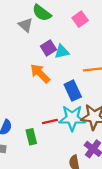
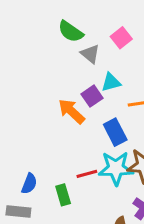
gray triangle: (26, 25) -> (90, 54), moved
purple square: (48, 48) -> (92, 96), moved
cyan triangle: (62, 52) -> (111, 82), moved

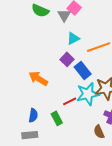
gray triangle: (90, 54) -> (64, 15), moved, turned 32
purple square: (92, 96) -> (67, 59), moved
orange arrow: (71, 111) -> (38, 78), moved

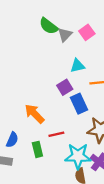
gray triangle: (64, 15) -> (65, 35), moved
orange arrow: (38, 78) -> (34, 114), moved
cyan star: (88, 94) -> (78, 156), moved

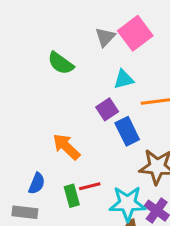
green semicircle: (49, 26) -> (61, 63), moved
pink square: (87, 32) -> (135, 33), size x1.5
red line: (56, 134) -> (90, 186), moved

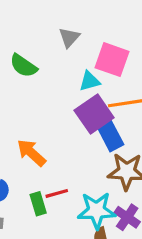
pink square: (135, 33) -> (112, 60), moved, turned -32
purple square: (107, 109) -> (94, 114), moved, size x1.6
blue rectangle: (127, 131) -> (111, 136), moved

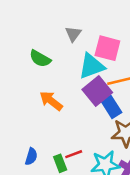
cyan triangle: (90, 81) -> (92, 66), size x1.6
orange arrow: (31, 153) -> (51, 101), moved

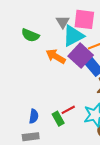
gray triangle: (73, 34) -> (63, 22), moved
orange arrow: (51, 101) -> (56, 56), moved

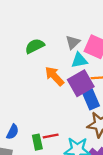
green semicircle: (30, 35) -> (35, 46), turned 114
cyan triangle: (73, 36) -> (79, 60), size x0.7

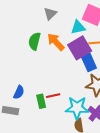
gray triangle: (73, 42) -> (50, 14), moved
green semicircle: (35, 46) -> (34, 41), moved, turned -48

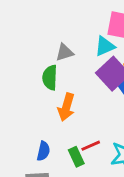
gray triangle: (50, 14) -> (65, 52), moved, turned 40
orange arrow: (56, 42) -> (66, 107), moved, turned -108

